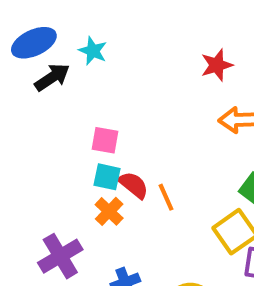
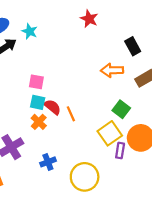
red star: (217, 65) -> (89, 19), moved, turned -30

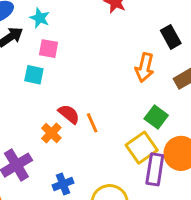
orange arrow: (112, 70) -> (145, 67), turned -75
pink square: (36, 82) -> (48, 49), moved
cyan square: (38, 102) -> (34, 75), moved
purple rectangle: (120, 151) -> (155, 169), size x1.5

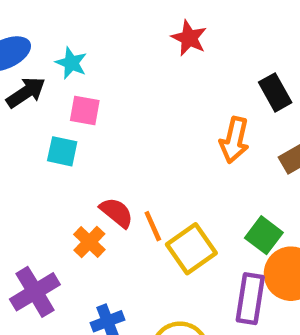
green square: (156, 117) -> (264, 235), moved
yellow square: (142, 148) -> (191, 249), moved

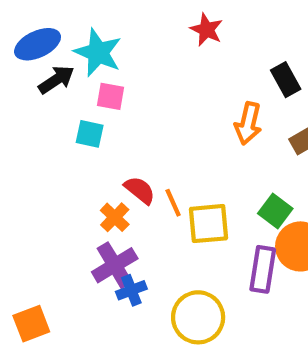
cyan star: (71, 63) -> (98, 53), size x1.6
yellow square: (191, 249) -> (209, 224), turned 30
purple cross: (35, 292) -> (115, 265), moved

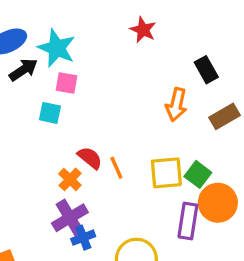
yellow square: (209, 224) -> (166, 173), moved

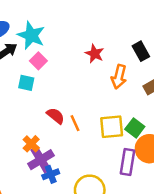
red star: (143, 30) -> (95, 54), moved
pink square: (67, 83) -> (38, 61), turned 35
orange cross: (70, 179) -> (31, 144), moved

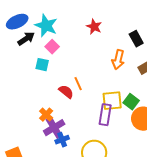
red star: (95, 54) -> (94, 27), moved
orange line: (75, 123) -> (78, 84), moved
purple rectangle: (127, 162) -> (105, 115), moved

